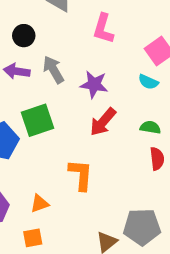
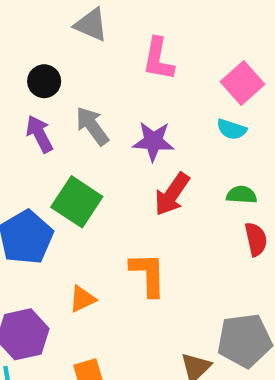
purple arrow: (17, 71) -> (39, 134), turned 60
green square: (37, 120) -> (77, 202), turned -32
orange triangle: (40, 204) -> (82, 299), moved

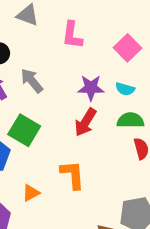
cyan semicircle: (232, 129) -> (125, 89), moved
purple star: (153, 141) -> (91, 88), moved
green semicircle: (242, 195) -> (131, 120), size x1.4

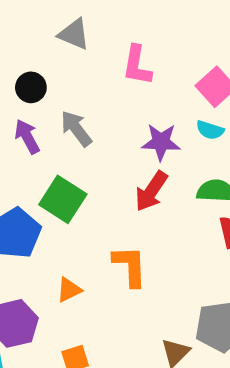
cyan semicircle: (125, 89) -> (210, 130), moved

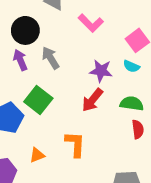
pink L-shape: (137, 65) -> (91, 23), turned -60
black circle: (31, 87) -> (25, 30), size x1.5

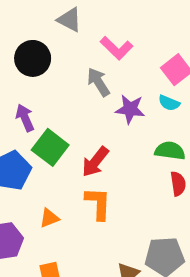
gray arrow: (51, 58) -> (98, 82), moved
purple arrow: (20, 60) -> (25, 118), moved
red arrow: (92, 100) -> (95, 162), moved

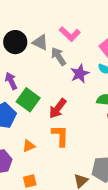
gray triangle: (69, 20) -> (40, 42), moved
purple star: (130, 109) -> (80, 74), turned -30

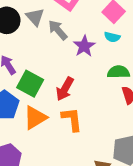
gray triangle: (40, 42) -> (35, 17), turned 30
orange triangle: (29, 146) -> (35, 118), moved, size x1.6

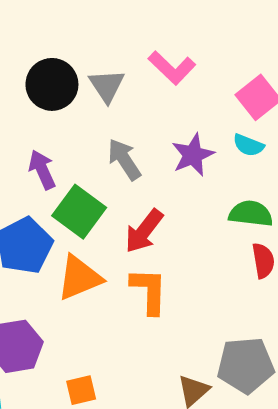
gray arrow: (58, 30) -> (124, 159), moved

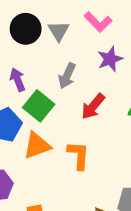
purple star: (193, 155) -> (110, 59), moved
gray arrow: (124, 159) -> (67, 76), turned -125
red arrow: (144, 231) -> (93, 106), moved

